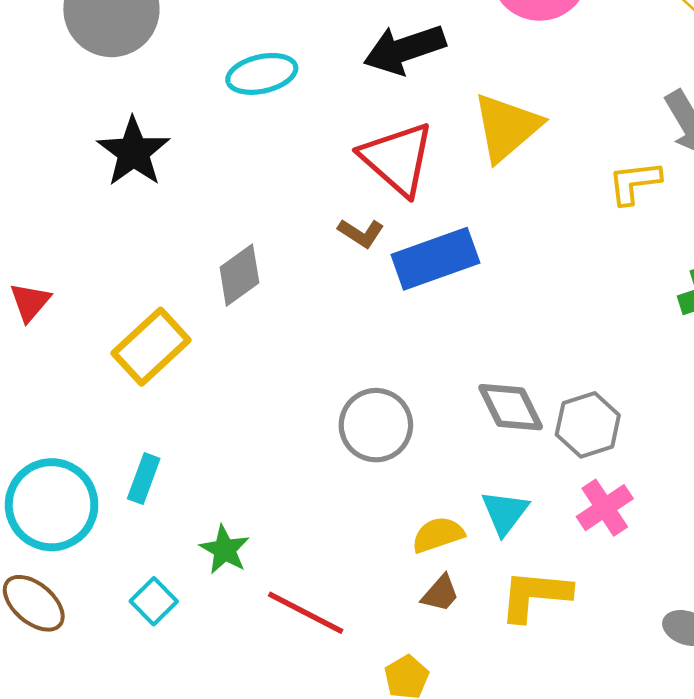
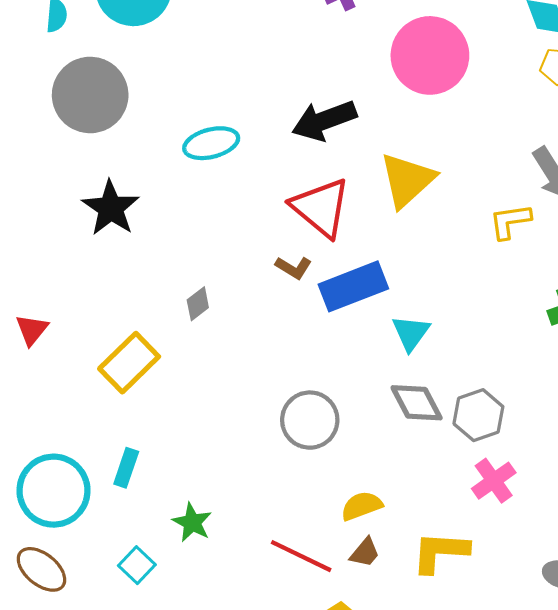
gray diamond: (239, 275) -> (198, 304), size x0.7
cyan triangle: (505, 512) -> (411, 333), moved
red line: (306, 613) -> (301, 556), moved

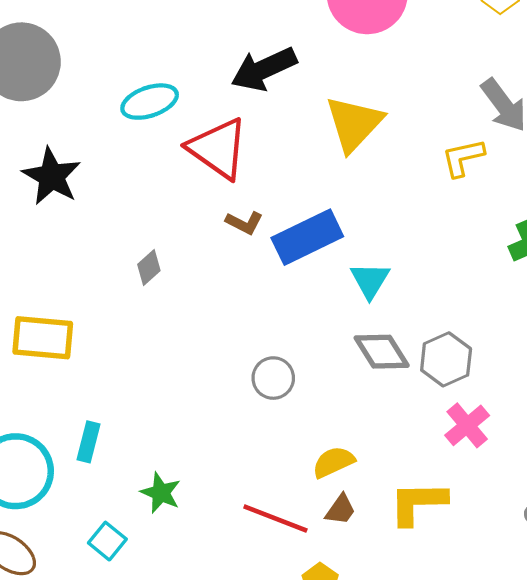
red triangle: (321, 208) -> (218, 148), moved
yellow rectangle: (129, 363) -> (43, 338), moved, turned 54
gray circle: (310, 420) -> (273, 378), size x0.7

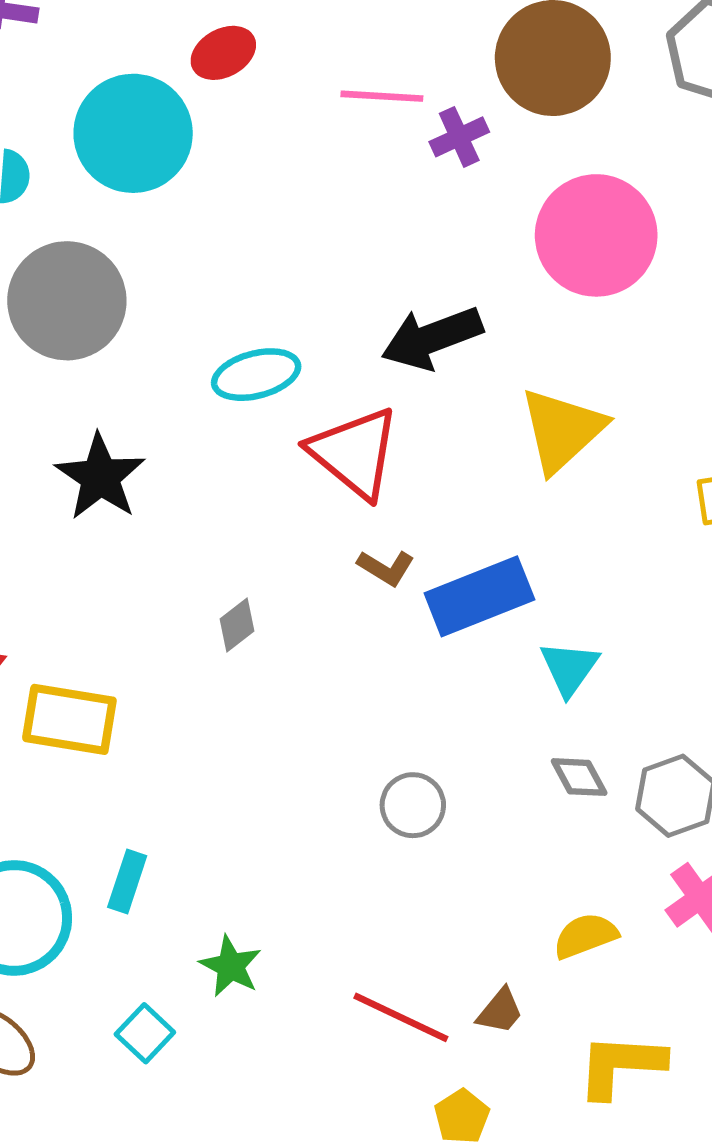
gray diamond: (382, 352) -> (579, 777), size x0.7
yellow semicircle: (333, 462) -> (585, 936), moved
yellow L-shape: (418, 503) -> (621, 1065), moved

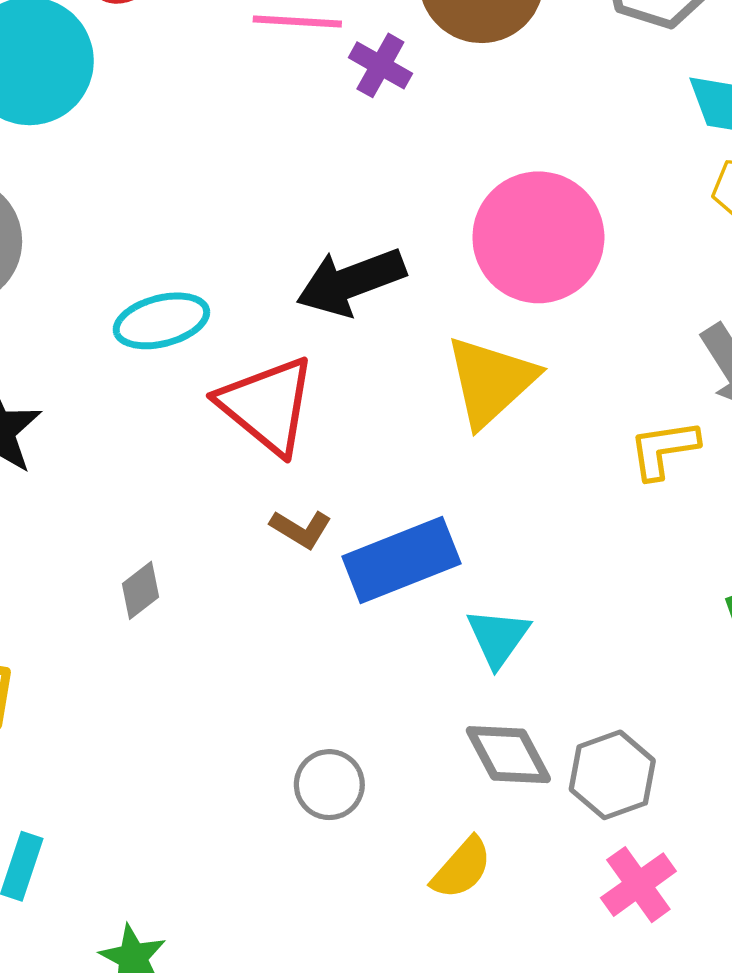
purple cross: (459, 137) -> (380, 65), turned -36
pink circle: (596, 235) -> (538, 237), moved
gray diamond: (579, 777) -> (508, 755), size x1.4
yellow semicircle: (585, 936) -> (462, 868), moved, turned 152

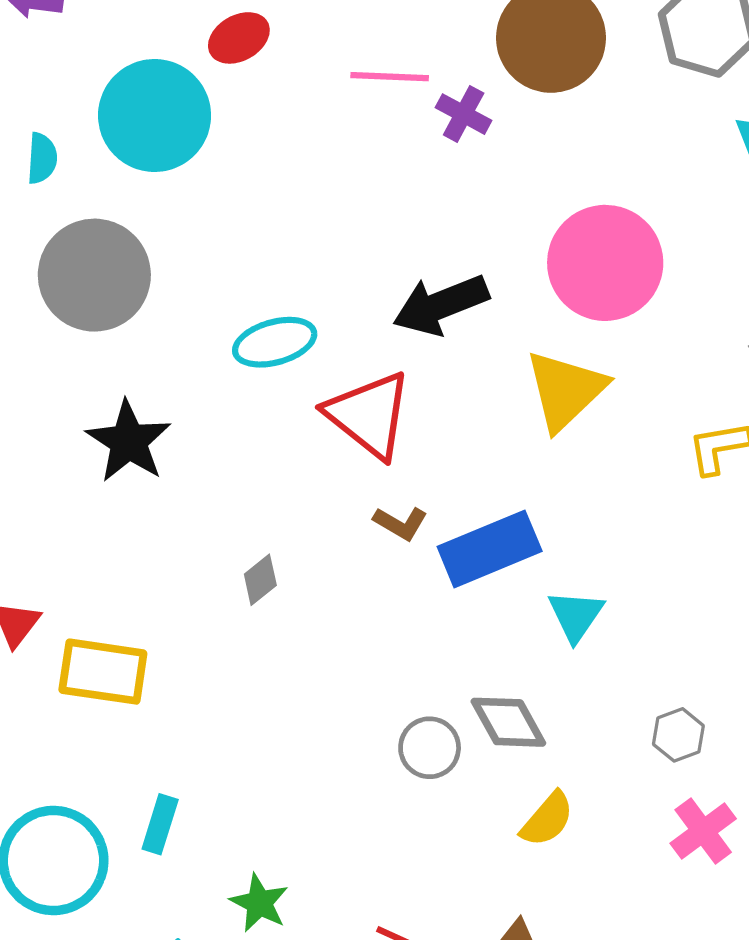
gray diamond: (508, 755) -> (508, 722), moved
gray hexagon: (612, 775) -> (678, 735), size x0.7

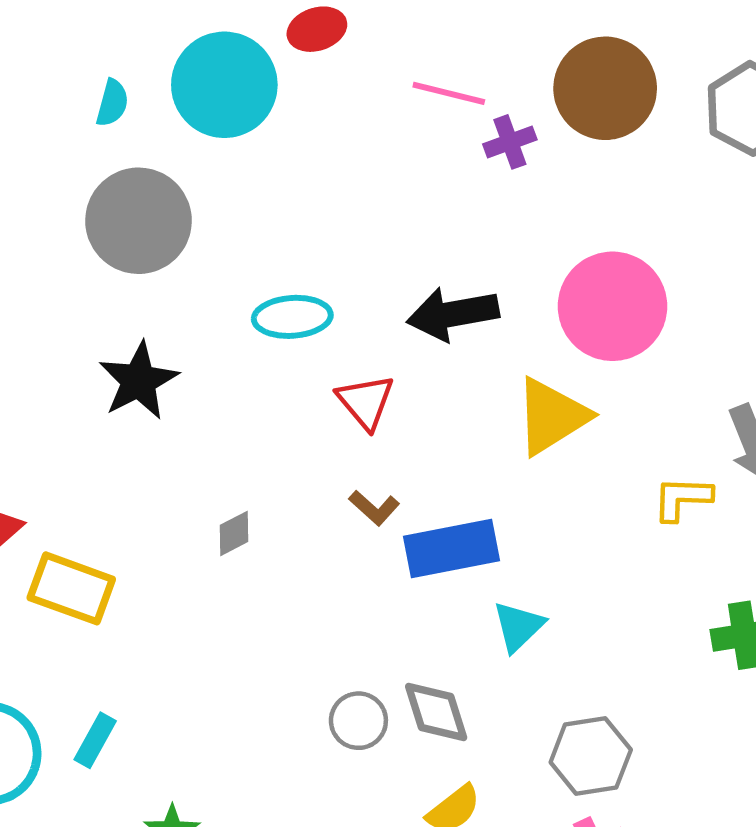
purple cross: (464, 114) -> (510, 142), turned 30
red triangle: (369, 415) -> (366, 402), size x0.7
gray hexagon: (678, 735) -> (591, 756), size x1.6

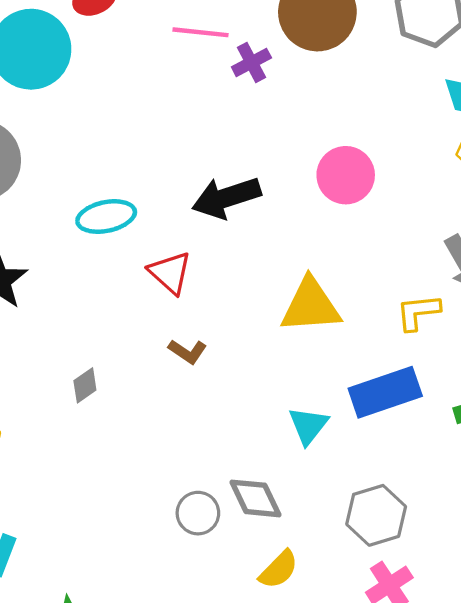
pink circle: (613, 306) -> (346, 175), size x0.7
yellow triangle: (552, 416) -> (311, 306), moved, turned 36
blue rectangle: (452, 548) -> (385, 392), moved

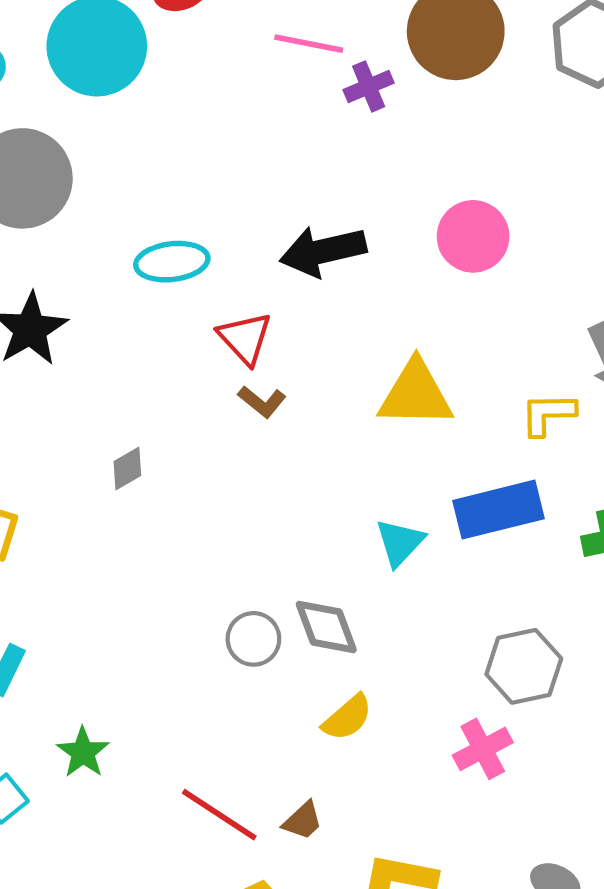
brown L-shape: (188, 351) -> (262, 402), moved
gray hexagon: (376, 515) -> (524, 666), moved

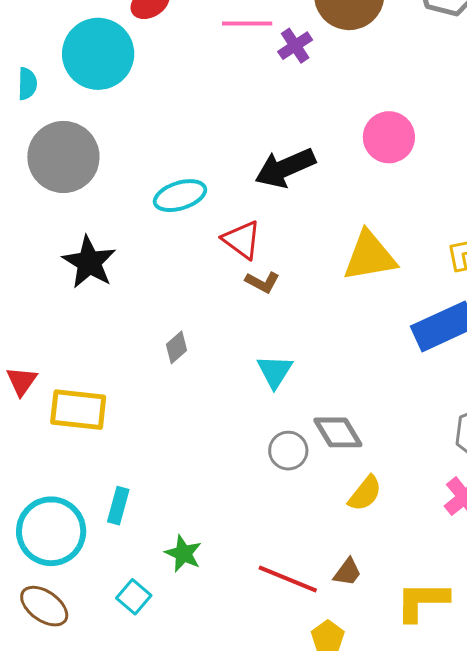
cyan triangle: (400, 542) -> (275, 371), moved

